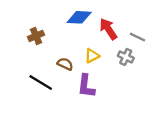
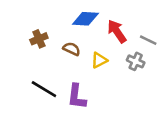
brown semicircle: (65, 64) -> (72, 49), moved
purple L-shape: (86, 86) -> (77, 97), moved

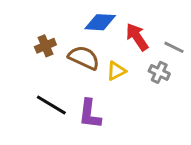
brown semicircle: (72, 49) -> (84, 58), size x1.5

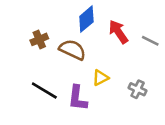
blue diamond: (100, 22) -> (86, 19), turned -44
yellow triangle: (116, 71) -> (101, 78), moved
gray cross: (159, 72) -> (138, 89), moved

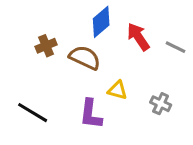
yellow triangle: (101, 78) -> (117, 90), turned 42
black line: (44, 91) -> (33, 113), moved

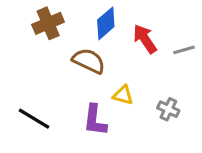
brown cross: (46, 46) -> (48, 23), moved, size x1.4
gray line: (175, 47) -> (184, 50), turned -42

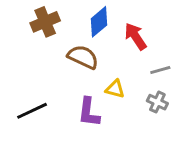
gray line: (184, 50) -> (160, 70), moved
black line: (34, 119) -> (32, 111), turned -56

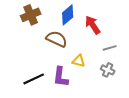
black line: (32, 111) -> (34, 79), moved

